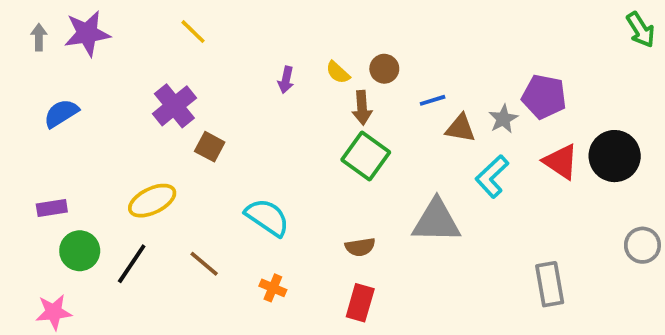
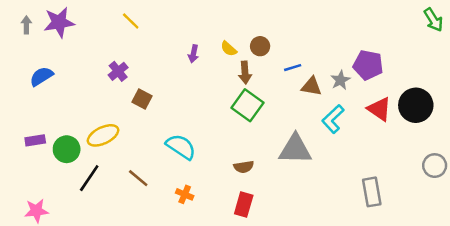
purple cross: (174, 106) -> (118, 71), size x0.7
green circle: (80, 251) -> (67, 149), moved

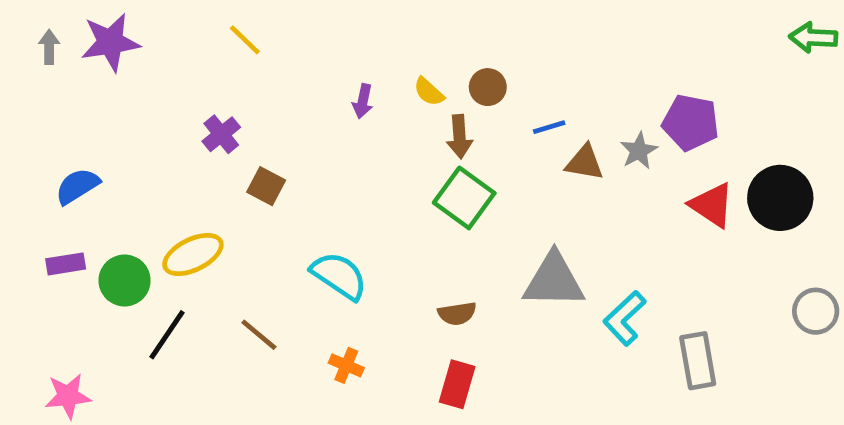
green arrow: (433, 20) -> (813, 38), turned 125
blue semicircle: (41, 76) -> (77, 186), moved
cyan L-shape: (333, 119) -> (625, 318), moved

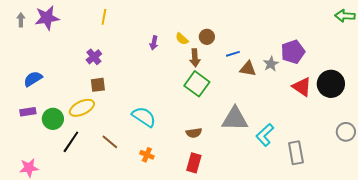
yellow line: (245, 40) -> (104, 17), turned 56
purple pentagon: (691, 122) -> (293, 52), turned -30
brown square: (266, 186) -> (98, 85), moved, turned -35

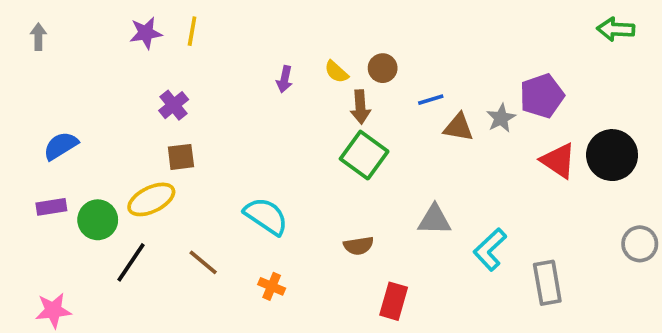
green arrow: (345, 16) -> (616, 29), moved
purple star: (47, 18) -> (146, 33), moved, size x0.7
gray triangle: (235, 119) -> (434, 220), size x0.7
red rectangle: (194, 163) -> (394, 301), moved

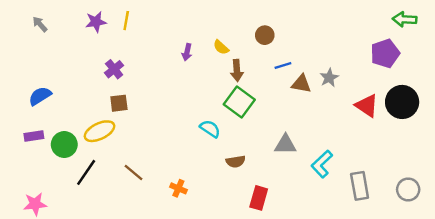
gray arrow: (38, 37) -> (40, 24), moved, turned -42
brown circle: (383, 68) -> (265, 35), moved
purple pentagon: (542, 96) -> (385, 53), moved
cyan semicircle: (266, 216) -> (210, 129), moved, size x0.7
gray circle: (640, 244) -> (408, 189), moved

